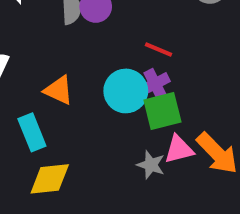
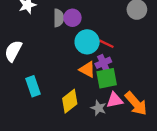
orange triangle: (59, 90) -> (87, 69), moved
cyan circle: (126, 91) -> (87, 42), moved
yellow diamond: (50, 179) -> (70, 101), moved, turned -35

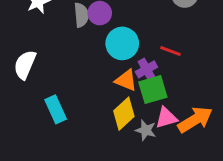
red line: (106, 44) -> (170, 51), moved
yellow diamond: (70, 101) -> (124, 114), moved
orange arrow: (136, 104) -> (195, 120), turned -75

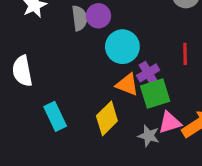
red line: (170, 51) -> (185, 54), moved, turned 70
white semicircle: (25, 65) -> (22, 71), turned -32
yellow diamond: (124, 114) -> (107, 118), moved

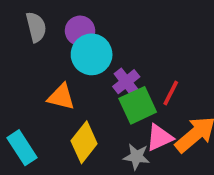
purple circle: (98, 16) -> (80, 31), moved
red line: (185, 54) -> (171, 93), moved, turned 35
orange triangle: (127, 85) -> (61, 97), moved

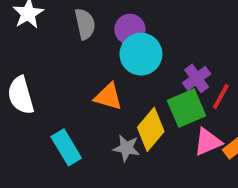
purple cross: (126, 82) -> (197, 78), moved
yellow diamond: (84, 142) -> (151, 129), moved
gray star: (137, 157) -> (126, 148), moved

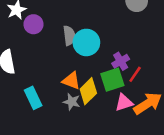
gray semicircle: (85, 24) -> (69, 36), moved
purple circle: (130, 29) -> (33, 24), moved
orange triangle: (108, 97) -> (71, 81), moved

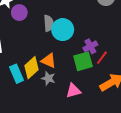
yellow diamond: (88, 91) -> (32, 68), moved
pink triangle: (124, 103) -> (73, 91), moved

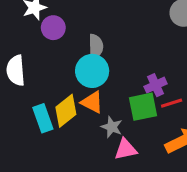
cyan circle: (63, 30) -> (92, 71), moved
red line: (102, 58) -> (172, 103), turned 32
gray star: (48, 78) -> (112, 127), moved

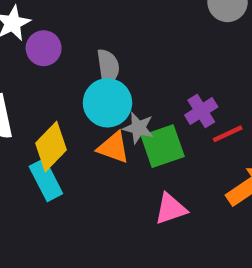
green square: (143, 107) -> (163, 146), moved
yellow diamond: (66, 111) -> (51, 147), moved
gray star: (112, 127) -> (138, 128), moved

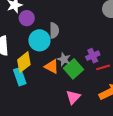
cyan circle: (108, 103) -> (39, 40), moved
green square: (163, 146) -> (74, 69), turned -30
pink triangle: (171, 209) -> (73, 97), turned -35

